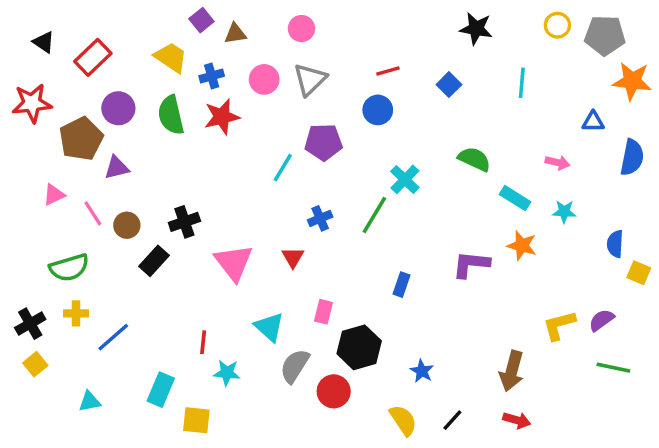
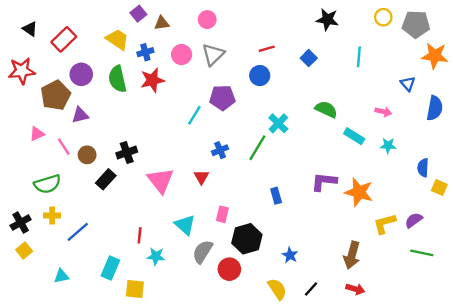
blue triangle: (593, 122) -> (408, 84), turned 49
orange star: (522, 246) -> (359, 192), moved, size x1.4
blue rectangle: (401, 285) -> (276, 196), turned -35

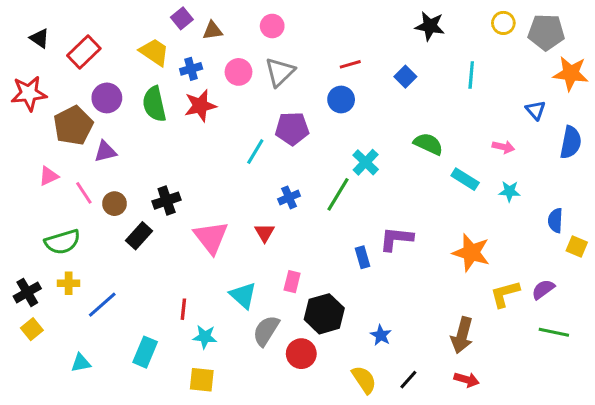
purple L-shape: (324, 182) -> (396, 239), moved
yellow square: (135, 289) -> (202, 380), moved

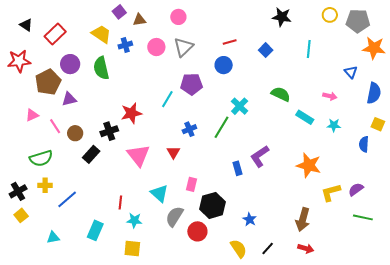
red star: (200, 106) -> (131, 113), moved
purple L-shape: (396, 239) -> (260, 156), turned -40
yellow square: (577, 246) -> (378, 124), moved

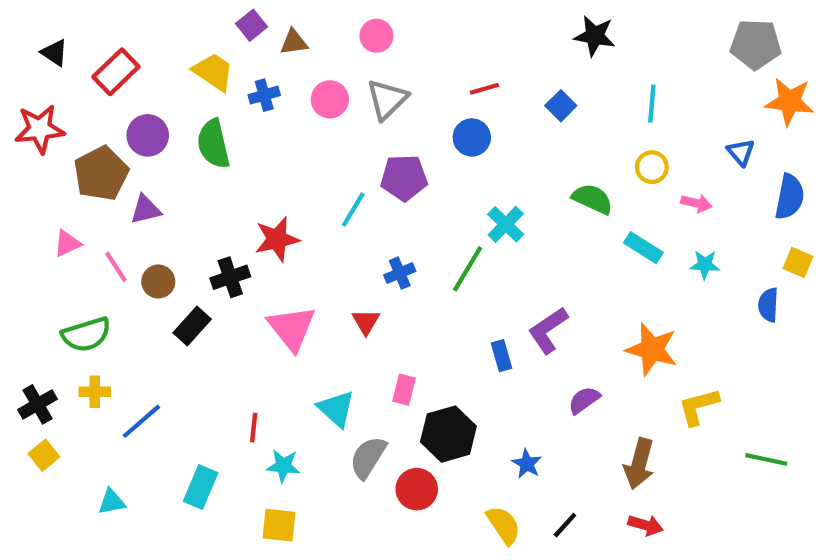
yellow circle: (330, 15) -> (652, 167), moved
purple semicircle: (356, 189) -> (584, 400), moved

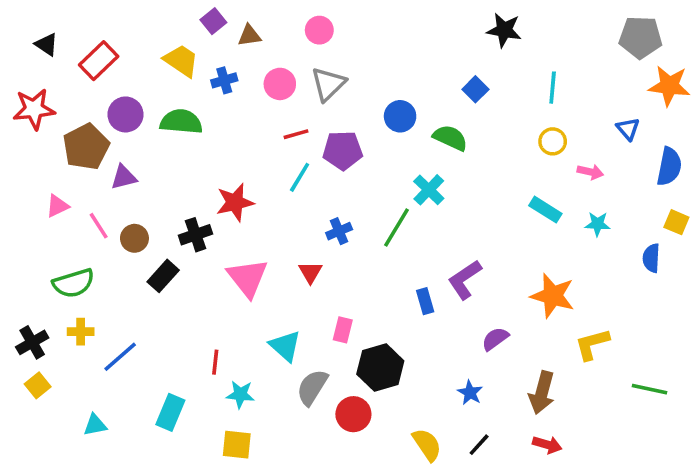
red line: (484, 89) -> (296, 134), moved
green semicircle: (213, 144) -> (181, 122), turned 108
green semicircle: (593, 199) -> (450, 138), moved
blue star: (527, 464) -> (470, 393), moved

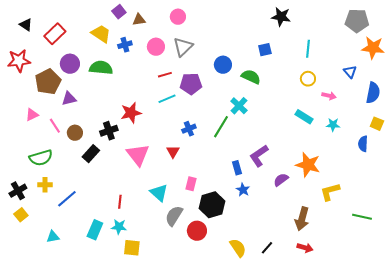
blue square: (475, 89) -> (265, 50), turned 32
cyan line: (300, 177) -> (167, 99), turned 36
purple semicircle: (495, 339) -> (281, 180), moved
blue star: (470, 393) -> (243, 190), moved
cyan star: (240, 394) -> (119, 227), moved

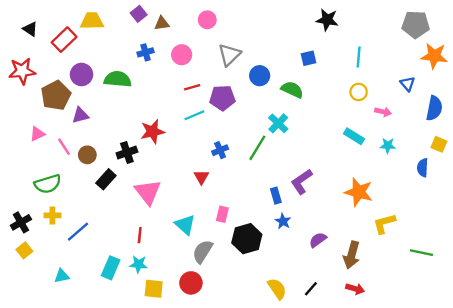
yellow trapezoid: (101, 34) -> (92, 21), moved, turned -35
gray triangle: (183, 47) -> (229, 55), moved
pink triangle: (138, 155) -> (148, 192), moved
purple semicircle: (281, 180) -> (318, 240), moved
red circle: (197, 231) -> (191, 283), moved

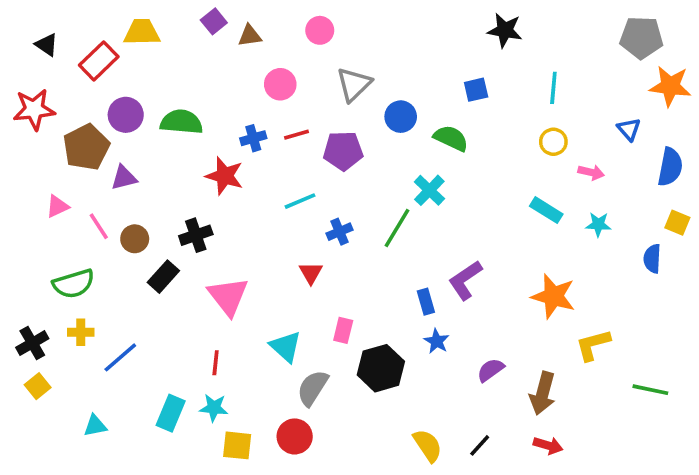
blue cross: (146, 52) -> (253, 138), moved
cyan line: (194, 115) -> (300, 201), moved
red star: (153, 132) -> (225, 176), moved, turned 30

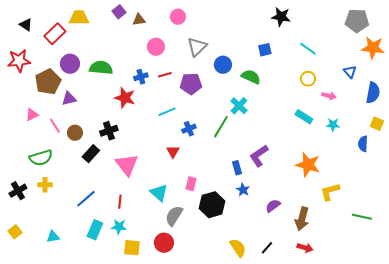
cyan line: (553, 88) -> (308, 49), turned -60
blue line: (120, 357) -> (86, 199), moved
yellow square: (38, 386) -> (15, 232), moved

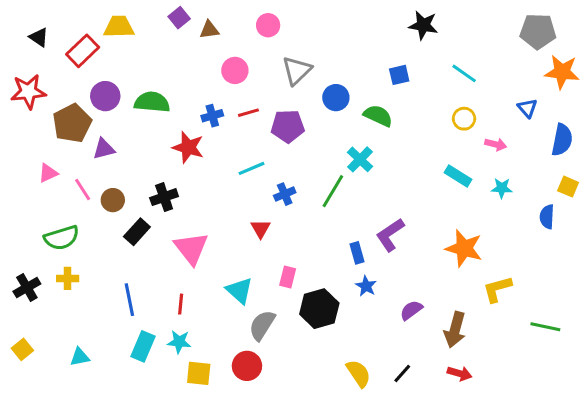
blue line: (86, 199) -> (129, 300), turned -60

